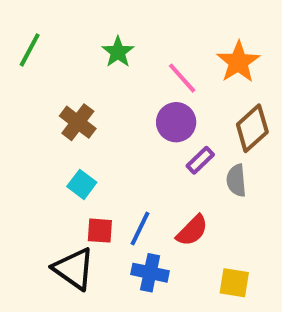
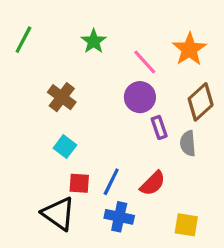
purple rectangle: (200, 160) -> (159, 127), turned -65

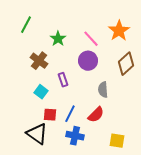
green line: (23, 40) -> (26, 25), moved
green star: (94, 41) -> (58, 39), moved
purple rectangle: (159, 127) -> (63, 80), moved
gray semicircle: (188, 143) -> (103, 90), moved

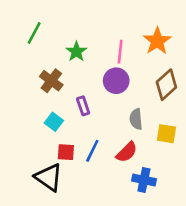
pink line: (91, 39) -> (120, 52), turned 48
blue cross: (75, 136) -> (144, 180), moved
yellow square: (117, 141) -> (166, 134), moved

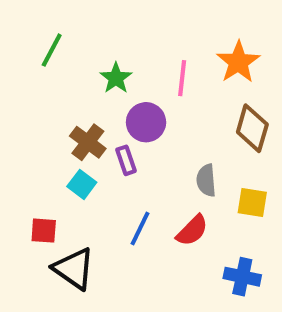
brown cross: (51, 81) -> (88, 142), moved
purple circle: (116, 81) -> (146, 122), moved
brown diamond: (166, 85) -> (252, 128), turned -32
red square: (66, 152) -> (44, 231), moved
blue cross: (144, 180) -> (242, 277), moved

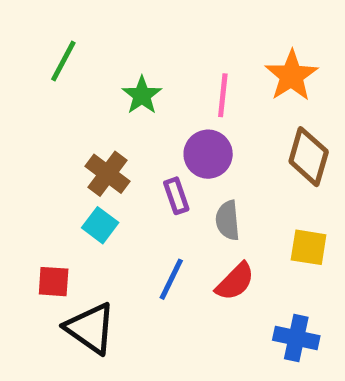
purple circle: (146, 122) -> (208, 154), moved
purple rectangle: (126, 160) -> (176, 196), moved
gray semicircle: (206, 180) -> (228, 220), moved

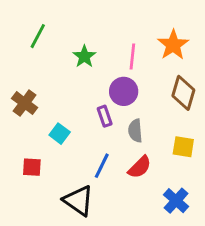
brown cross: (108, 174) -> (25, 103), moved
black triangle: (90, 328) -> (78, 201), moved
blue cross: (296, 338) -> (176, 201), turned 30

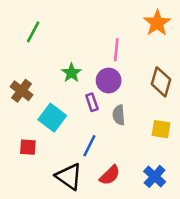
orange star: (173, 45) -> (157, 23), moved
green star: (84, 56) -> (71, 73), moved
cyan square: (60, 134) -> (52, 118), size x1.5
red semicircle: (140, 167) -> (110, 175), moved

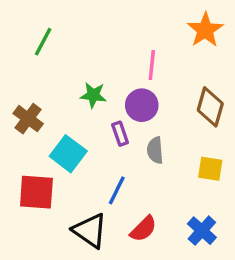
green star: (71, 73) -> (93, 95), turned -30
red square: (28, 147) -> (36, 192), size x1.6

